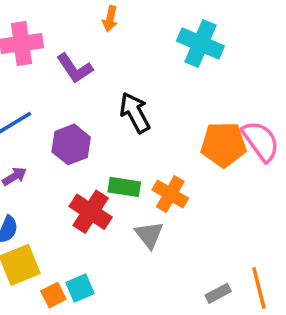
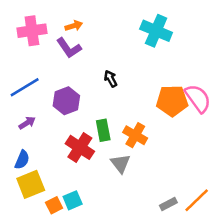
orange arrow: (110, 19) -> (74, 26), moved, turned -119
black arrow: (135, 113) -> (111, 79), size x0.6
green rectangle: (124, 187) -> (103, 130), turned 70
orange line: (259, 288) -> (197, 200), turned 60

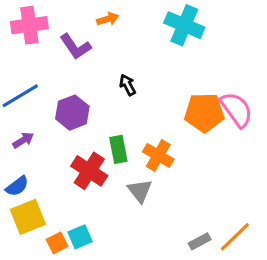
orange arrow: (74, 26) -> (108, 19), moved
blue semicircle: (22, 160) -> (17, 186), turned 30

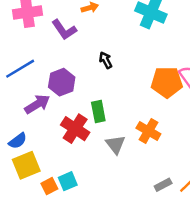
purple arrow: (23, 140) -> (37, 104), moved, size x1.5
orange cross: (158, 156) -> (148, 131), moved

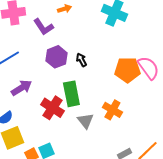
black arrow: (106, 60) -> (81, 60), moved
purple hexagon: (62, 82) -> (56, 57), moved
green rectangle: (98, 111) -> (71, 94), size x1.4

